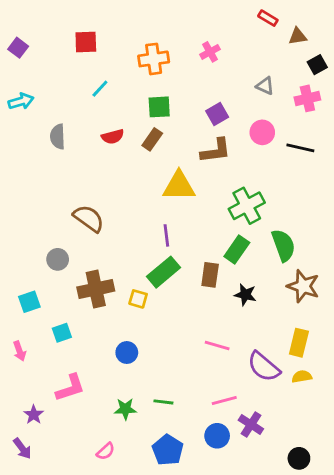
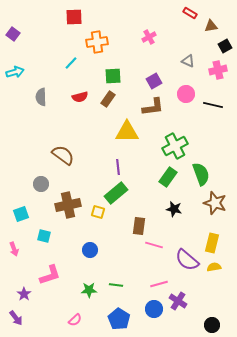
red square: (86, 42) -> (74, 17), moved
orange cross: (154, 59) -> (97, 42), moved
brown rectangle: (210, 275) -> (139, 226), moved
cyan square: (62, 333) -> (44, 236), turned 32

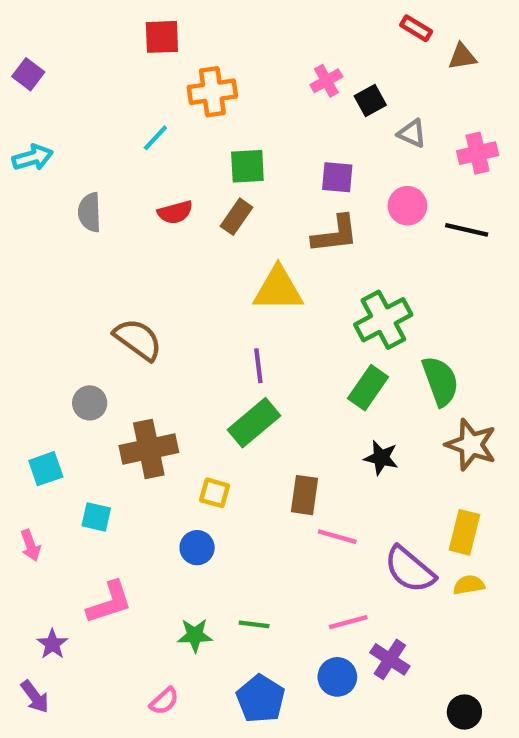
black square: (225, 46) -> (370, 101), moved
purple square: (154, 81) -> (337, 177), turned 35
yellow square: (98, 212) -> (215, 493), moved

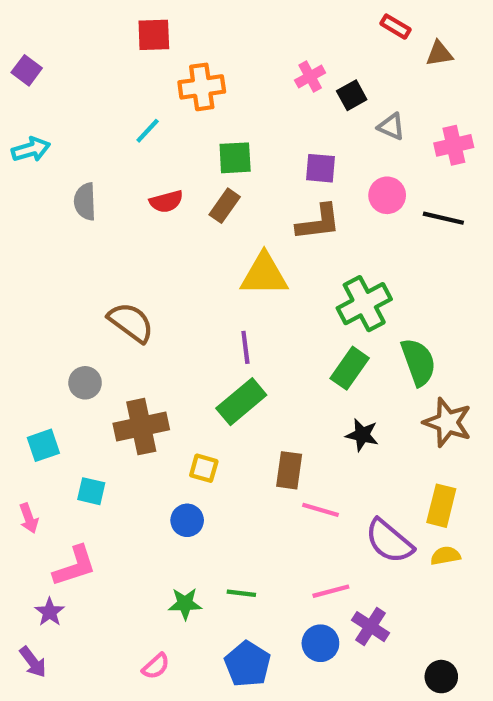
pink L-shape: (109, 602) -> (75, 566), moved

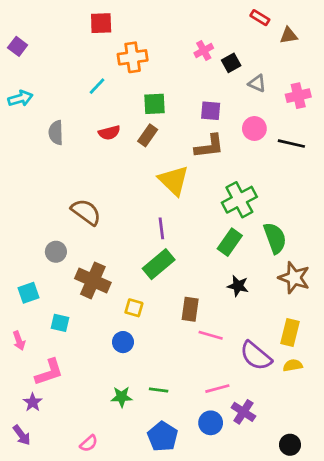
yellow triangle: (264, 274) -> (174, 181), turned 44
brown cross: (141, 427) -> (93, 280), turned 36
pink semicircle: (156, 666) -> (89, 443), moved

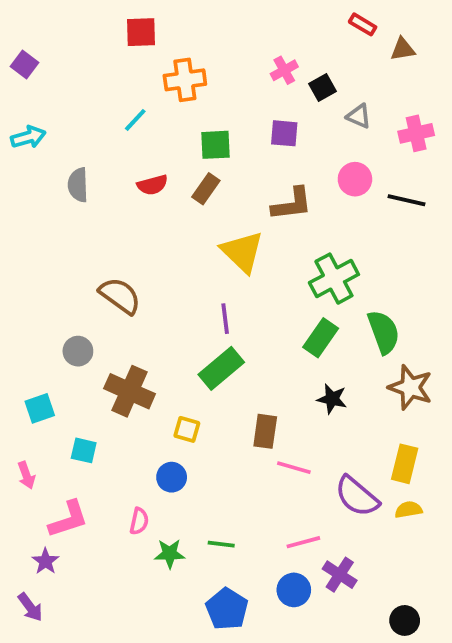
purple square: (211, 111) -> (284, 133), moved
pink semicircle: (89, 443) -> (139, 521), moved, turned -36

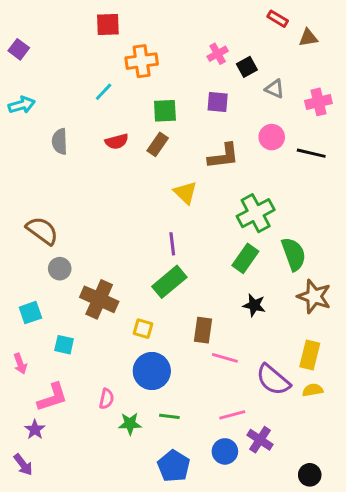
yellow triangle: (242, 252) -> (185, 193), size x0.7
brown semicircle: (120, 296) -> (42, 231), moved
blue circle: (172, 477) -> (152, 371), moved, size x1.6

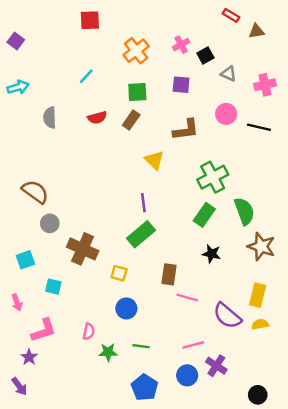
orange cross: (142, 61) -> (136, 51), moved, turned -30
blue circle: (152, 371) -> (126, 308), size x0.7

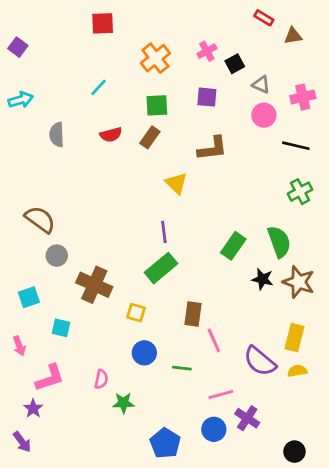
pink circle: (226, 114) -> (264, 115), moved
green cross: (213, 177) -> (300, 192), moved, size x0.7
black star: (211, 254) -> (263, 279), moved
pink line: (187, 298) -> (214, 340), turned 50
green line: (141, 346) -> (182, 368), moved

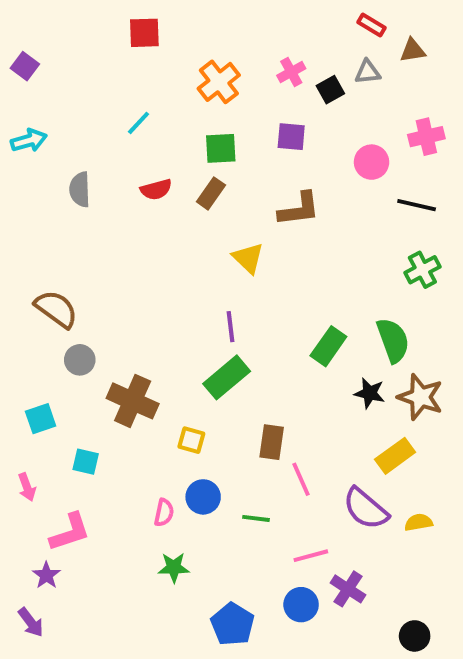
gray triangle: (261, 85) -> (368, 72), moved, turned -30
yellow rectangle: (294, 338) -> (395, 456), moved, turned 40
pink semicircle: (101, 379) -> (164, 513), moved

